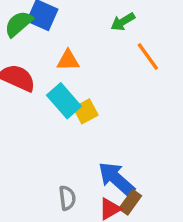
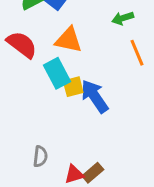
orange triangle: (68, 60) -> (69, 40), size x1.4
blue arrow: (116, 179) -> (95, 96), moved

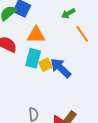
cyan rectangle: (57, 73) -> (33, 58), turned 54

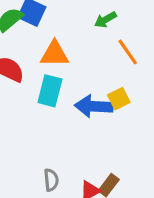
yellow square: (45, 65) -> (119, 99), moved
blue arrow: (61, 68) -> (94, 106), turned -40

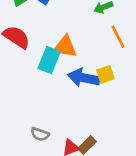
orange triangle: (55, 54) -> (65, 47), moved
gray semicircle: (51, 180) -> (40, 134), turned 108

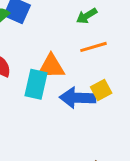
orange line: (118, 37) -> (93, 47), moved, turned -70

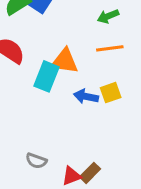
blue arrow: (78, 98) -> (86, 97), size x0.7

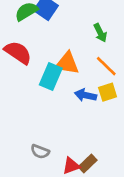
green arrow: (108, 16) -> (100, 33), moved, turned -96
orange line: (110, 48) -> (106, 66), moved, turned 50

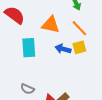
cyan rectangle: (51, 77) -> (29, 48), moved, turned -30

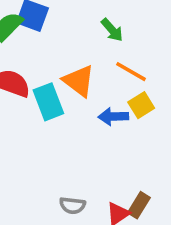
orange triangle: (51, 25) -> (79, 81), turned 42
cyan rectangle: (29, 48) -> (48, 102), moved

